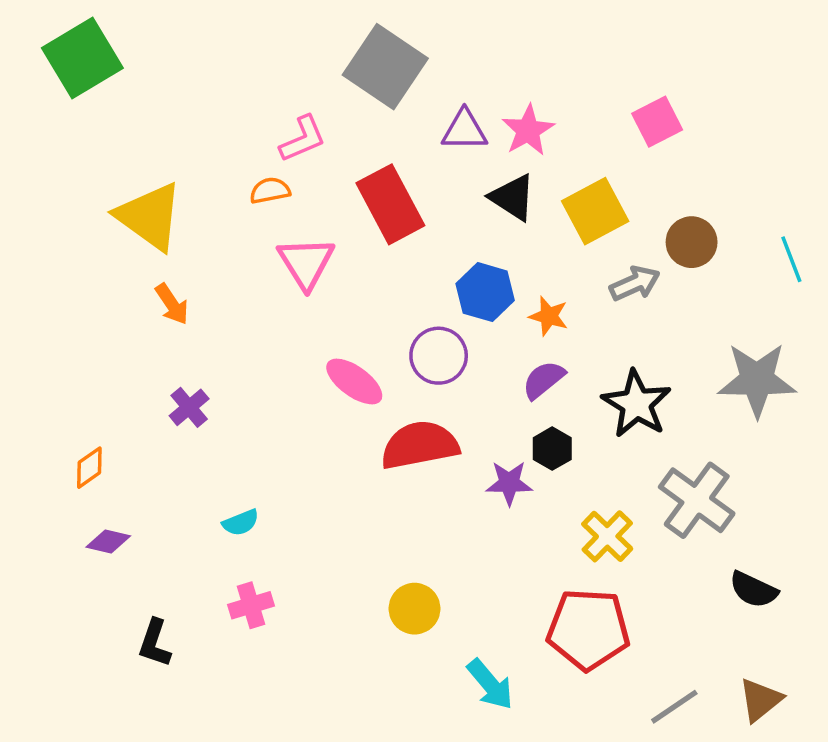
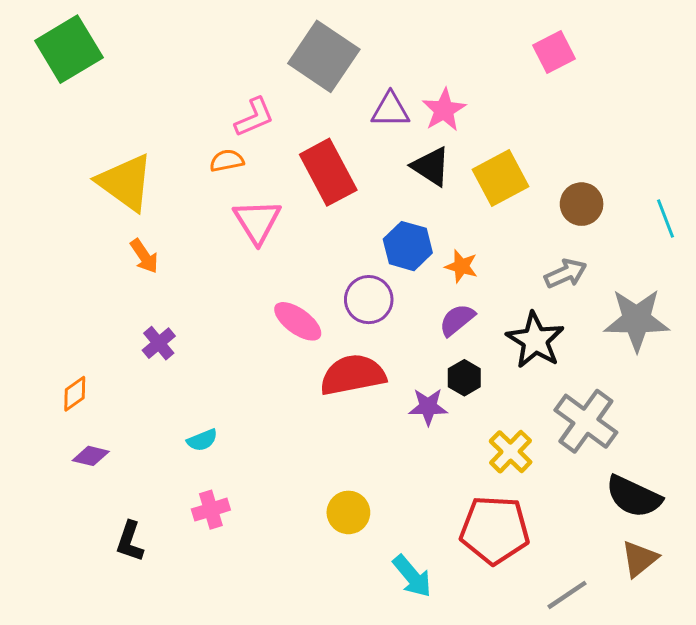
pink square: (657, 122) -> (554, 52), moved
gray arrow: (635, 283) -> (566, 274), moved
black semicircle: (753, 590) -> (634, 497), size x1.4
brown triangle: (760, 700) -> (639, 559), moved

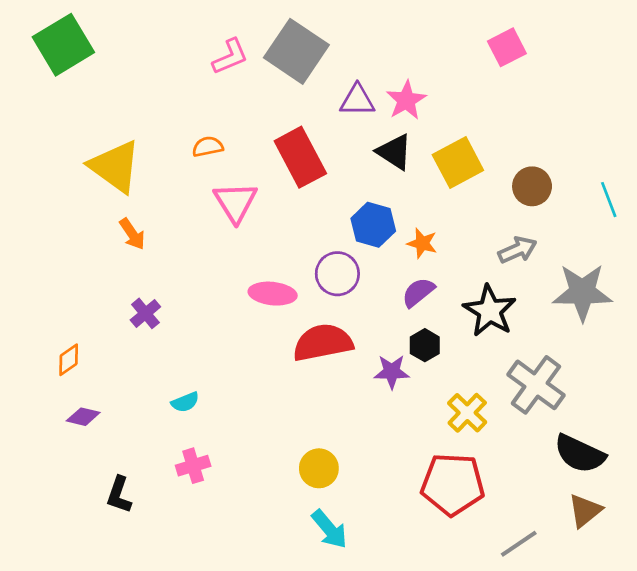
pink L-shape: (254, 117) -> (230, 57), moved
pink ellipse: (298, 321) -> (273, 294), turned -30
cyan arrow: (412, 576) -> (329, 529), moved

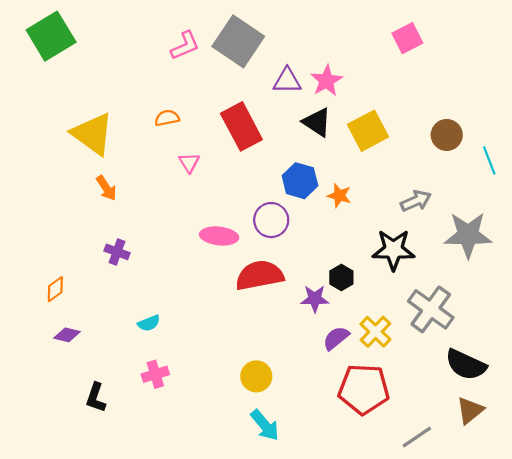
brown circle: (532, 186) -> (447, 135), moved
pink triangle: (235, 202) -> (189, 163), size x0.6
purple semicircle: (418, 292) -> (336, 338), moved
black star: (490, 311) -> (393, 250), turned -30
purple cross: (145, 313) -> (117, 252), turned -30

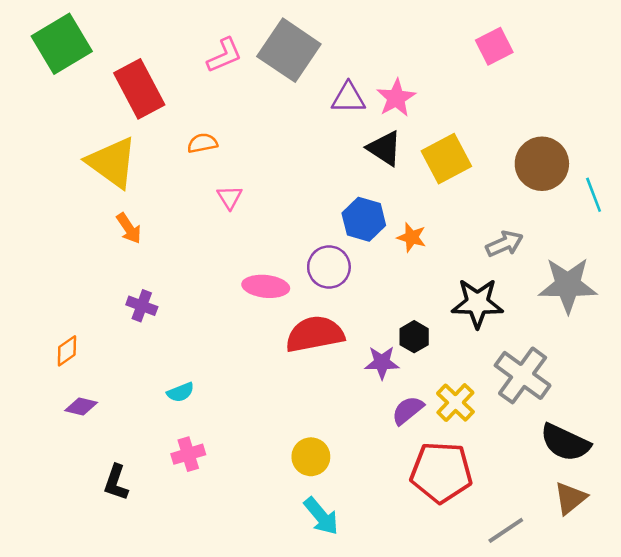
red rectangle: (241, 126) -> (139, 89), moved
brown circle: (447, 135) -> (542, 164), size x1.4

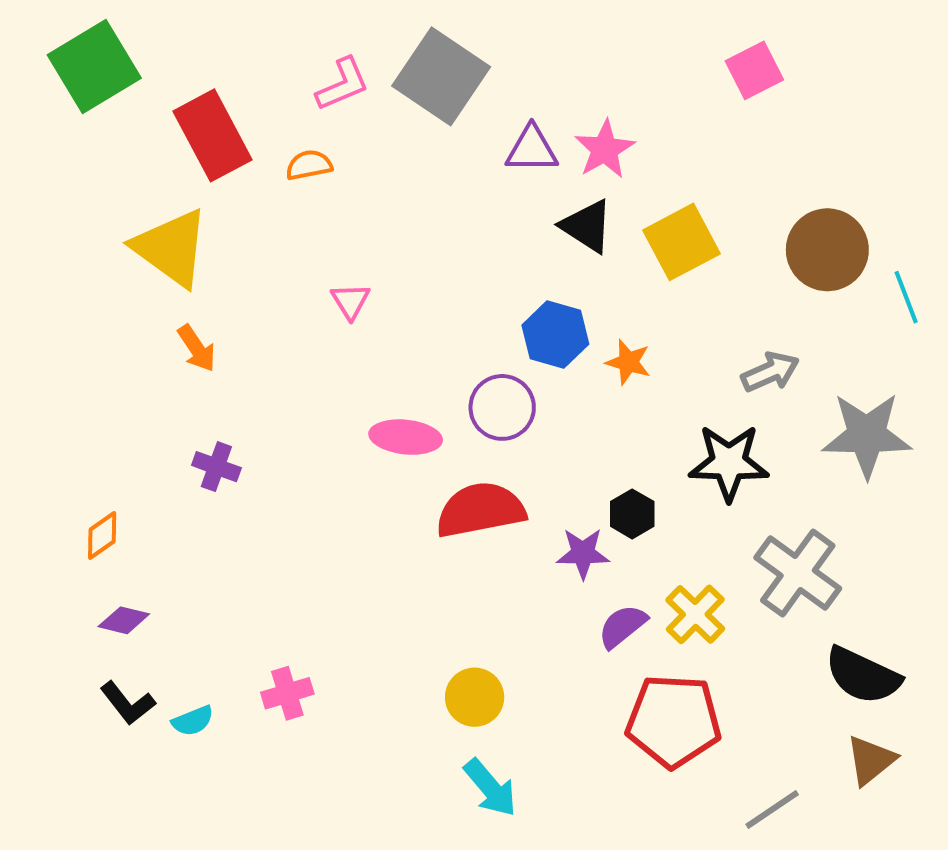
orange semicircle: (202, 143) -> (309, 165), moved
cyan semicircle: (181, 392) -> (193, 721), moved
black L-shape: (116, 483) -> (128, 703), moved, turned -57

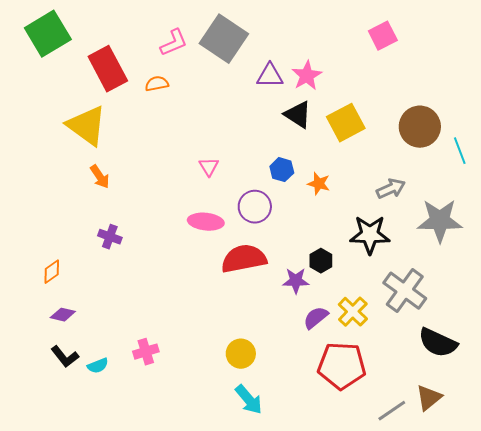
pink triangle: (350, 301) -> (209, 167), moved
blue hexagon: (555, 335) -> (282, 170), size x0.7
brown triangle: (871, 760) -> (429, 398), moved

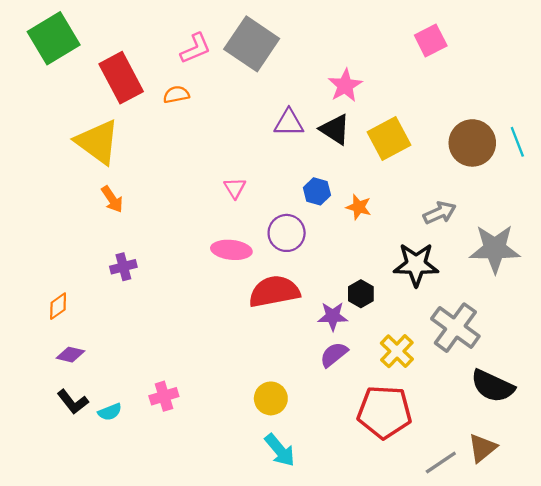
purple triangle: (270, 76) -> (289, 123), moved
cyan line: (460, 151) -> (517, 142), moved
purple cross: (110, 237) -> (123, 267), turned -35
purple semicircle: (316, 318) -> (334, 355), moved

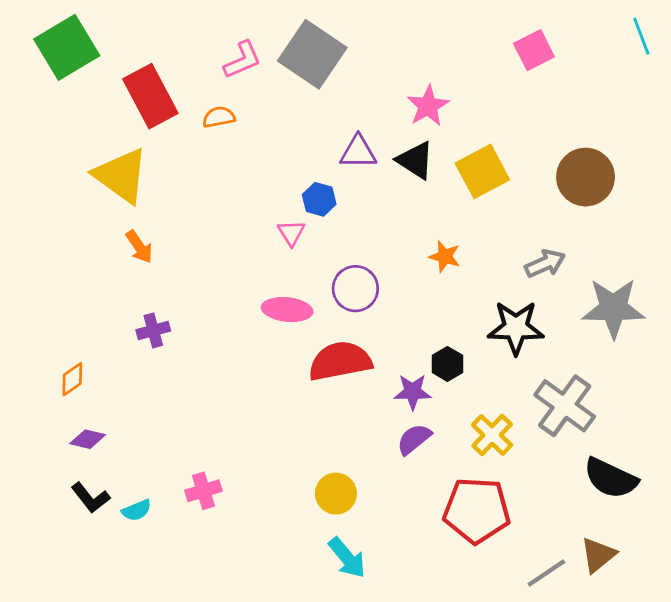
cyan line: (517, 142) -> (641, 36), moved
blue hexagon: (317, 191) -> (319, 199), moved

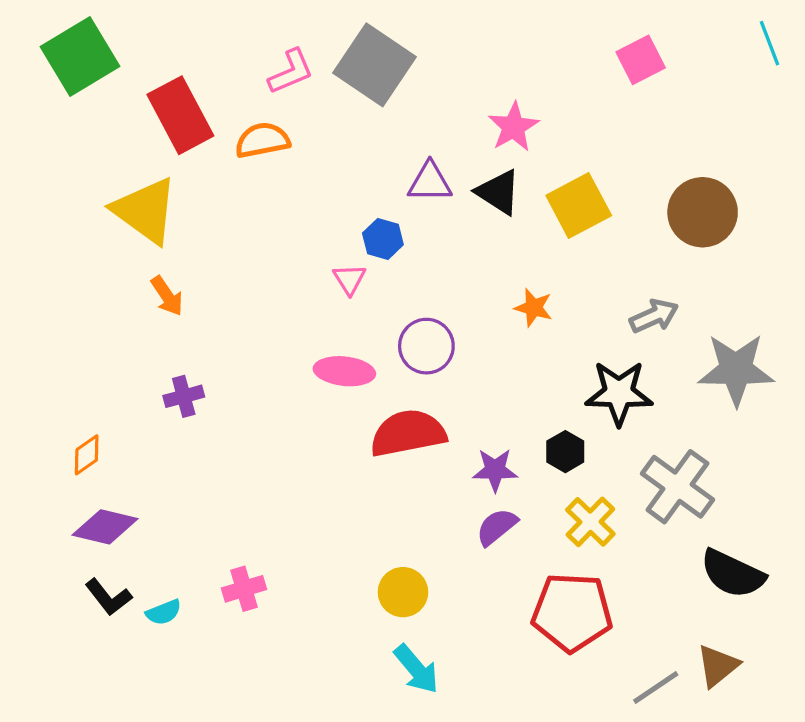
orange semicircle: (219, 117) -> (262, 140), size x1.4
black hexagon: (447, 364) -> (565, 452), moved
purple diamond: (88, 439) -> (105, 527), size x1.5

